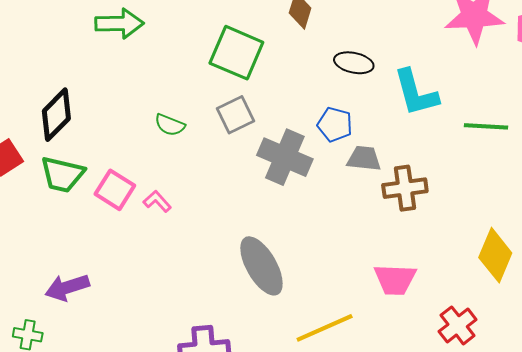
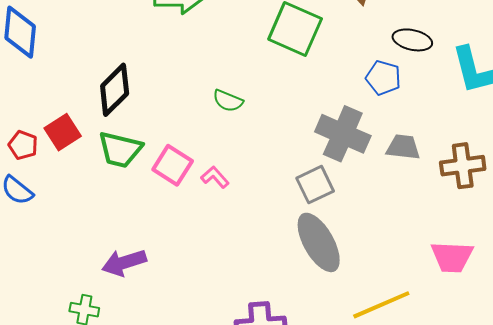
gray square: (235, 115) -> (315, 185), moved
blue pentagon: (335, 124) -> (383, 78), moved
gray trapezoid: (364, 158) -> (403, 147), moved

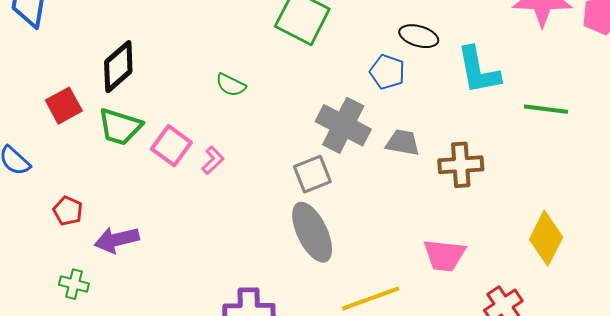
red pentagon: (23, 145) -> (68, 211), moved
pink L-shape: (215, 177) -> (213, 160), turned 84

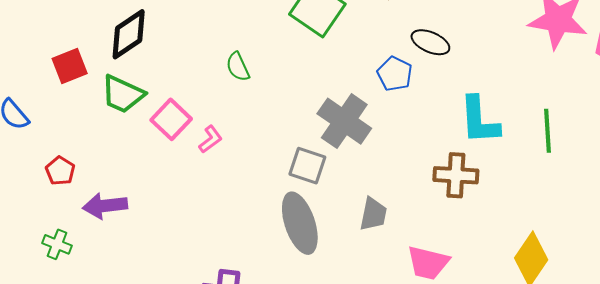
cyan L-shape: (478, 70) -> (479, 120), moved
green semicircle: (231, 85) -> (238, 67), turned 32
green line: (546, 109) -> (547, 131), turned 72
gray trapezoid: (403, 143) -> (373, 214), moved, turned 84
gray square: (312, 174) -> (307, 166), turned 33

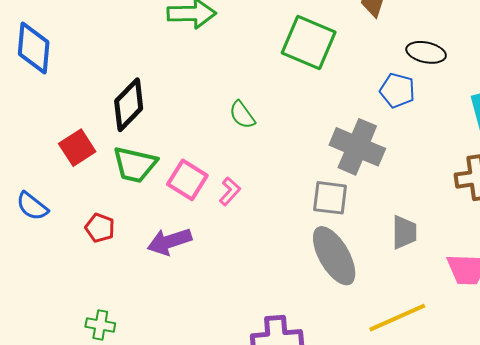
red pentagon: (60, 171) -> (100, 228), moved
purple arrow: (105, 206) -> (169, 241), moved

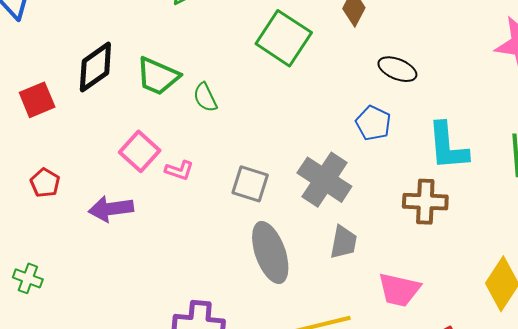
blue pentagon: (397, 90) -> (373, 123), moved
gray cross: (357, 147) -> (324, 180), moved
green trapezoid: (135, 165) -> (158, 76), moved
pink L-shape: (230, 191) -> (179, 170), turned 56
gray square: (330, 198) -> (250, 184), moved

